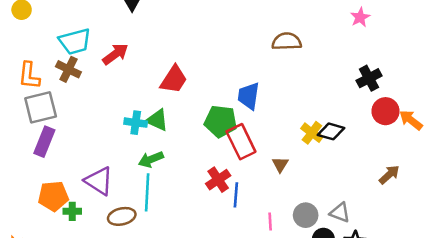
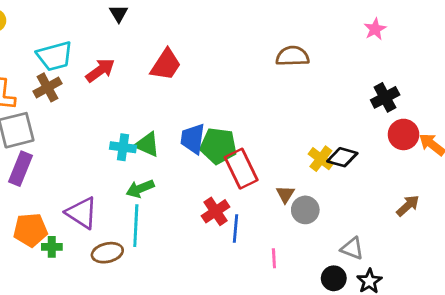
brown cross: (68, 69) -> (48, 87), turned 35
red trapezoid: (174, 79) -> (166, 65), moved
blue trapezoid: (249, 96) -> (193, 139), moved
gray circle: (306, 215) -> (305, 210), moved

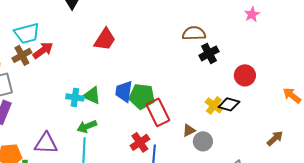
red arrow: (100, 70) -> (43, 50), moved
black cross: (385, 97) -> (209, 53), moved
red circle: (404, 134) -> (245, 75), moved
brown triangle: (285, 194) -> (189, 130), turned 32
purple triangle: (82, 213) -> (46, 143), turned -30

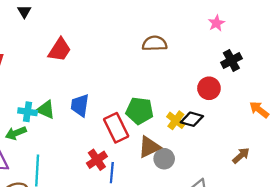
black cross: (209, 53) -> (231, 61), moved
green pentagon: (142, 96) -> (140, 111), moved
green arrow: (87, 126) -> (16, 133), moved
brown triangle: (189, 130) -> (149, 147), size x1.6

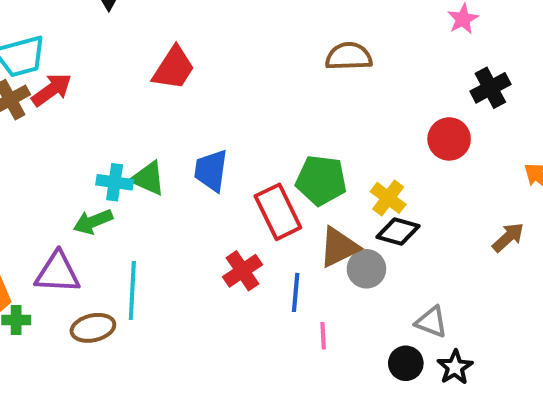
black diamond: (192, 119) -> (398, 231), moved
brown arrow: (241, 156) -> (508, 237), moved
blue line: (112, 173) -> (296, 292), moved

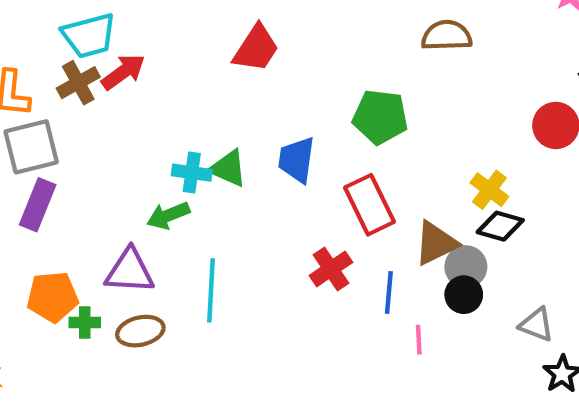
green pentagon: (321, 180) -> (380, 117), moved
brown ellipse: (93, 328) -> (140, 331), moved
black circle: (406, 363) -> (464, 295), moved

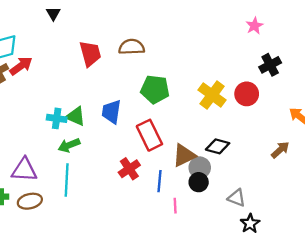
brown semicircle: (447, 36) -> (132, 47), moved
red trapezoid: (256, 48) -> (90, 54), turned -48
yellow cross: (489, 190) -> (212, 95), moved, size x1.4
green arrow: (168, 215) -> (69, 145), moved

